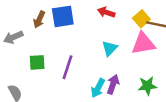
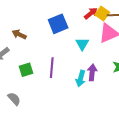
red arrow: (106, 12) -> (91, 13), moved, turned 136
blue square: (63, 16) -> (58, 24), moved
brown arrow: (39, 20) -> (19, 34), turned 104

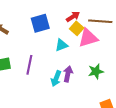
yellow square: (102, 13) -> (77, 28), moved
cyan triangle: (82, 44) -> (61, 45), turned 32

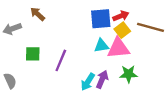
blue square: (40, 23) -> (101, 19), moved
pink triangle: (88, 38) -> (118, 48), moved
green star: (96, 71) -> (128, 74), moved

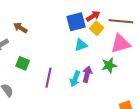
pink triangle: (118, 48) -> (121, 44), moved
green square: (33, 54) -> (23, 63), turned 32
purple line: (61, 60) -> (49, 78), moved

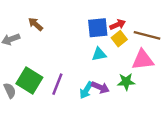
green square: (23, 63) -> (29, 80), moved, size x1.6
purple arrow: (87, 74) -> (100, 87), turned 91

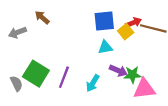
red arrow: (118, 25) -> (134, 23), moved
pink triangle: (143, 60) -> (144, 89), moved
purple arrow: (100, 87) -> (118, 71), moved

